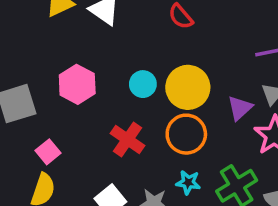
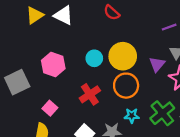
red cross: (128, 139) -> (90, 94), turned 30
pink square: (48, 152) -> (50, 108), moved

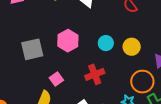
yellow circle: (123, 56) -> (132, 47), size x0.7
orange circle: (126, 86) -> (142, 82), moved

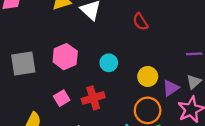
yellow circle: (132, 47) -> (148, 76), moved
pink square: (56, 79) -> (62, 98), moved

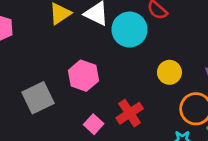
cyan circle: (109, 63) -> (129, 30), moved, size x1.6
yellow circle: (148, 76) -> (169, 72), moved

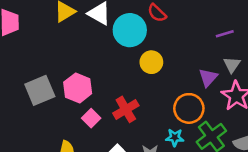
yellow circle: (169, 72) -> (151, 62), moved
pink hexagon: (83, 76) -> (78, 88), moved

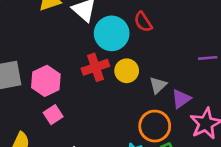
gray triangle: (232, 65) -> (158, 85), moved
red cross: (126, 109) -> (95, 67), moved

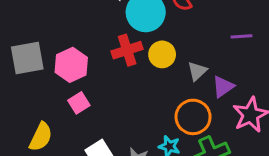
purple line: (208, 58) -> (242, 36), moved

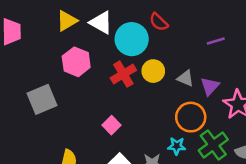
pink hexagon: (71, 65) -> (76, 62), moved
gray triangle: (197, 71) -> (185, 78), turned -42
pink square: (79, 103) -> (112, 125), moved

